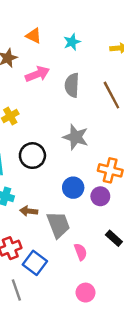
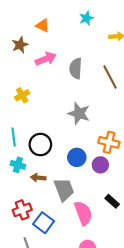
cyan star: (72, 42) -> (86, 18), moved
black circle: (32, 156) -> (40, 145), moved
pink semicircle: (81, 252) -> (83, 213), size x1.6

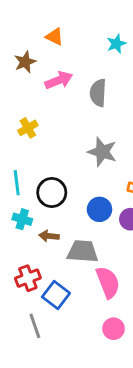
cyan star: (86, 18) -> (116, 44), moved
gray trapezoid: (64, 190) -> (83, 251), turned -65

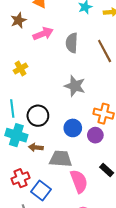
cyan cross: (22, 219) -> (16, 135), size x1.5

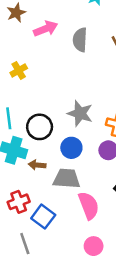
gray star: (75, 86) -> (80, 113), moved
blue circle: (73, 128) -> (71, 148), moved

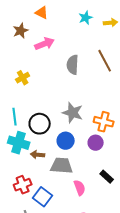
gray semicircle: (80, 40) -> (73, 65), moved
pink semicircle: (89, 206) -> (80, 188), size x0.7

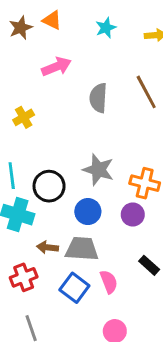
cyan star: (86, 18) -> (106, 28), moved
brown star: (21, 31) -> (21, 28), moved
brown arrow: (38, 155) -> (48, 247), moved
blue square: (43, 197) -> (74, 288), moved

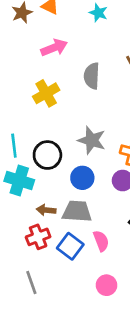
cyan star: (106, 28) -> (98, 13), turned -30
yellow cross: (24, 117) -> (46, 93), moved, size x1.4
red cross: (24, 277) -> (38, 237), moved

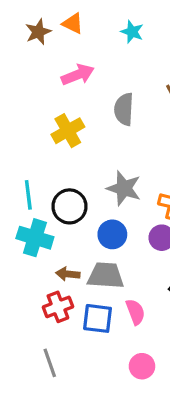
blue square: (70, 246) -> (98, 318), turned -30

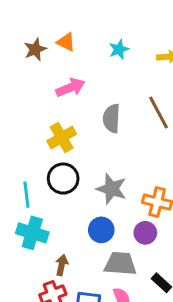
cyan star: (132, 32) -> (119, 49), turned 30
black circle: (69, 206) -> (63, 179), moved
brown arrow: (68, 274) -> (62, 265), turned 96
gray trapezoid: (106, 276) -> (120, 264), moved

